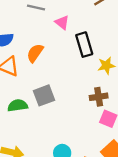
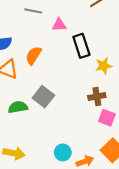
pink triangle: (62, 23) -> (59, 25), turned -40
gray square: (44, 95) -> (43, 97), turned -30

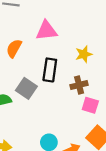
pink triangle: (59, 25) -> (46, 31), moved, size x1.5
black rectangle: (81, 46) -> (50, 70), moved, turned 30

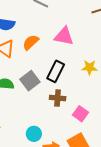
brown cross: (79, 85) -> (58, 98), moved

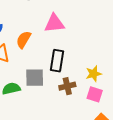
yellow star: (90, 67) -> (94, 74), moved
gray square: (30, 81) -> (35, 78), turned -36

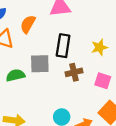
yellow star: (94, 74) -> (99, 47), moved

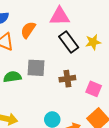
black rectangle: (63, 46) -> (69, 42), moved, turned -50
yellow star: (99, 47) -> (93, 42), moved

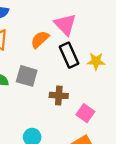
pink triangle: (60, 16) -> (65, 24), turned 35
orange semicircle: (28, 30) -> (40, 39), moved

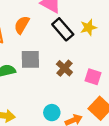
orange semicircle: (40, 39) -> (22, 25), moved
brown cross: (59, 95) -> (64, 68), turned -35

